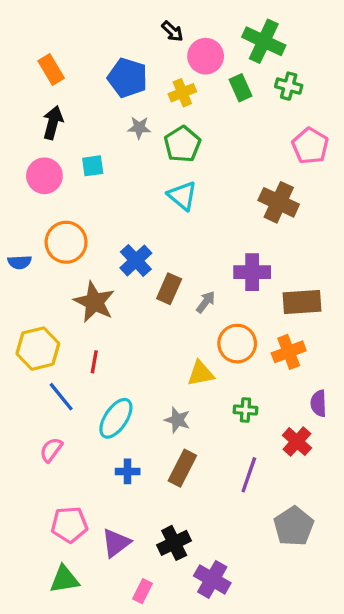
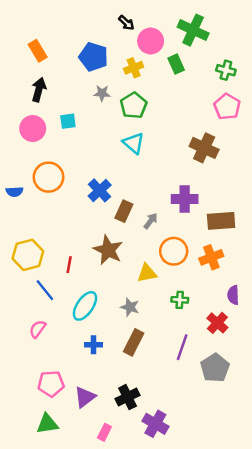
green cross: (289, 86) -> (226, 70), moved
brown star: (94, 302) -> (108, 250), moved
gray pentagon: (294, 526) -> (215, 368), moved

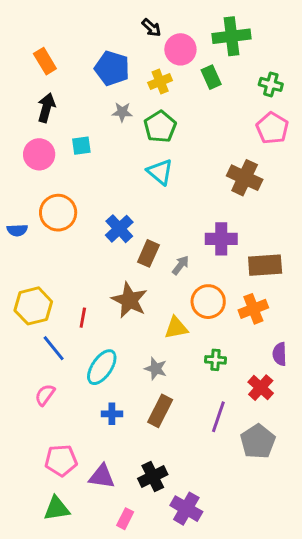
green cross: (193, 30) -> (231, 36), turned -32
purple triangle: (85, 397) -> (102, 476), turned 45

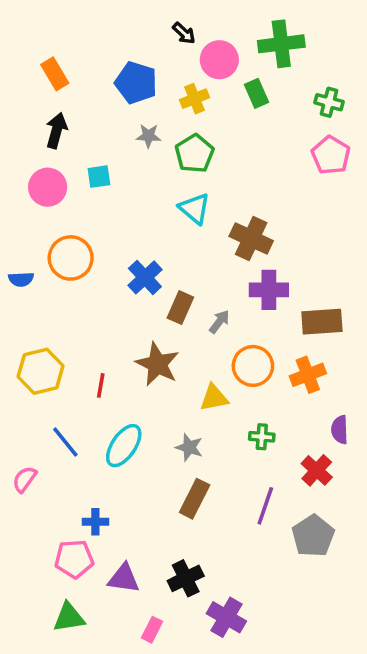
brown cross: (245, 178) -> (251, 238), moved
blue line: (54, 348) -> (65, 442), moved
pink semicircle: (45, 395) -> (25, 479), moved
blue cross: (112, 414) -> (95, 522), moved

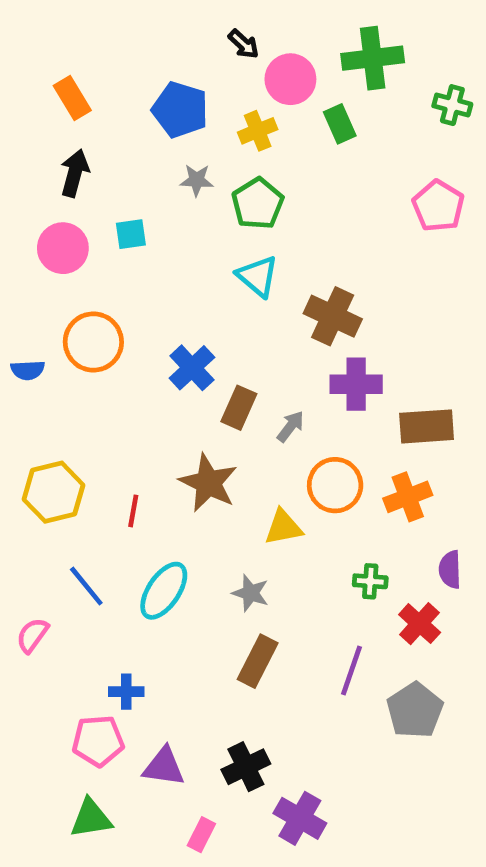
green cross: (329, 102) -> (452, 105), moved
green cross: (262, 437) -> (370, 581), moved

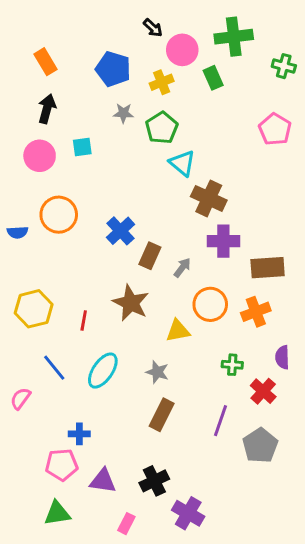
cyan triangle: (258, 276) -> (182, 163), moved

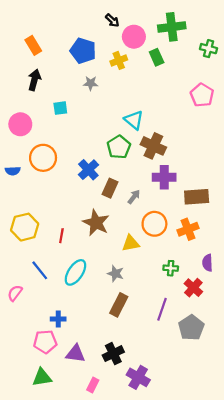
green pentagon: (162, 128) -> (119, 147), moved
pink circle: (40, 156) -> (20, 124), moved

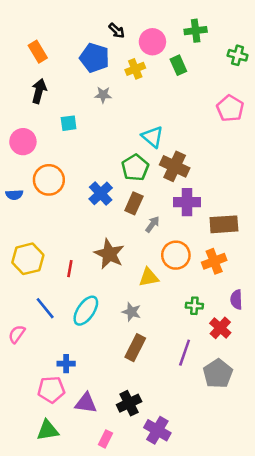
black arrow: (112, 20) -> (117, 31), moved
green cross: (172, 27) -> (196, 31), size x0.7
brown rectangle: (110, 188) -> (134, 203), moved

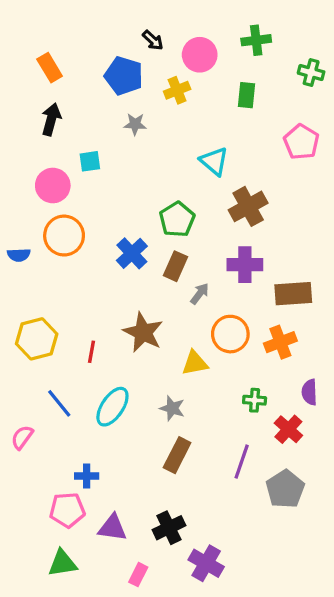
green rectangle: (178, 65) -> (246, 95), moved, turned 30
cyan triangle: (152, 137) -> (214, 161), moved
pink circle: (23, 142) -> (53, 185), moved
brown cross: (175, 166) -> (248, 206), moved, turned 36

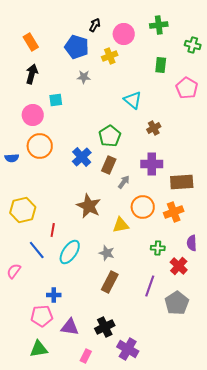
black arrow: (153, 40) -> (95, 25), turned -104
green rectangle: (246, 95) -> (161, 65), moved
brown cross: (248, 206) -> (154, 128), size x0.6
red line: (91, 352) -> (53, 230), moved

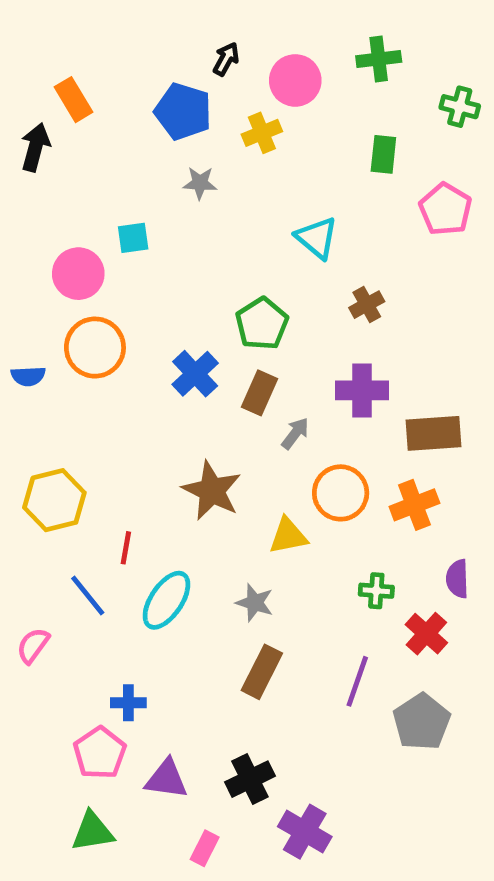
black arrow: (32, 74) -> (35, 147), moved
pink pentagon: (42, 316) -> (100, 753), turned -30

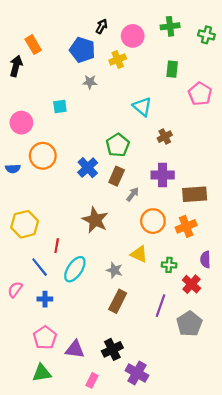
green cross: (460, 107) -> (206, 35), moved
pink circle: (78, 274) -> (21, 123), moved
yellow triangle: (288, 536) -> (139, 254), moved, turned 36
blue cross: (128, 703) -> (45, 299), moved

